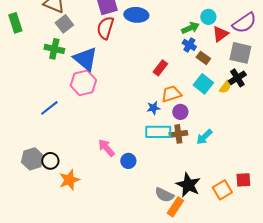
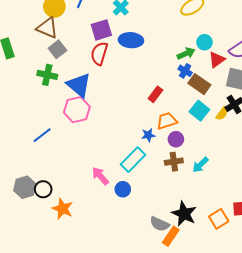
brown rectangle: (203, 58) -> (199, 84), size x1.5
cyan rectangle: (158, 132) -> (133, 160), moved, turned -45
orange star: (69, 180) -> (63, 209), turned -30

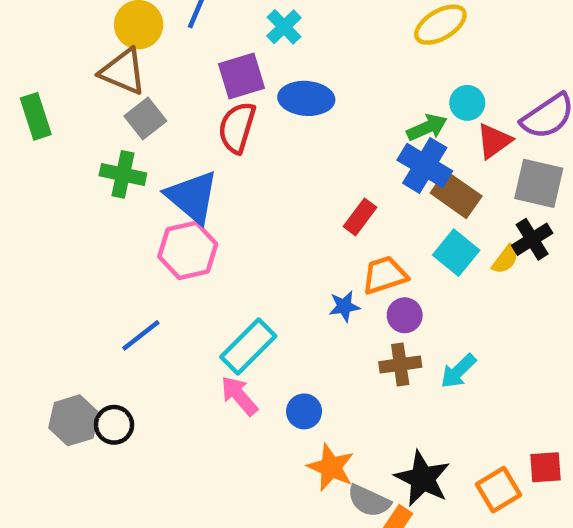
blue cross: (185, 71) -> (425, 165), size x1.6
blue line: (42, 135) -> (141, 335), moved
cyan rectangle: (133, 160) -> (248, 347), moved
blue circle: (123, 189) -> (304, 411), moved
orange star: (63, 209) -> (331, 467), moved

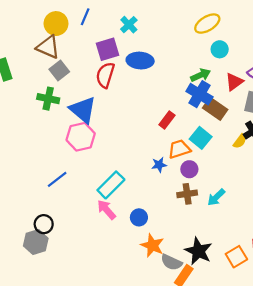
cyan circle: (467, 103) -> (220, 49), moved
cyan square: (456, 253) -> (201, 138), moved
gray hexagon: (74, 420) -> (36, 242), moved

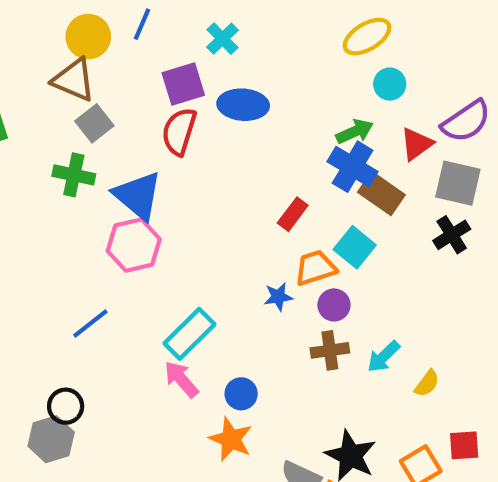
yellow semicircle: (240, 141) -> (427, 383), moved
orange star: (152, 245) -> (231, 439), moved

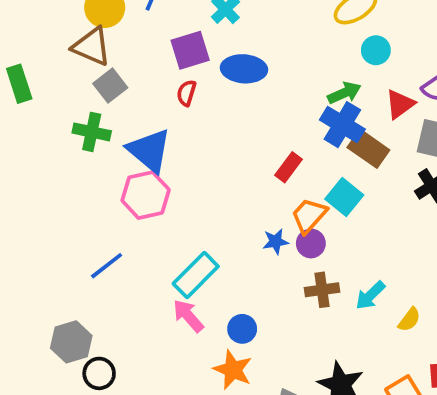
red semicircle: (179, 132) -> (186, 93), size x0.6
orange trapezoid: (315, 268) -> (309, 216), turned -30
purple circle: (334, 305) -> (311, 243), moved
black circle: (66, 406) -> (99, 373), moved
gray hexagon: (51, 439) -> (71, 342), moved

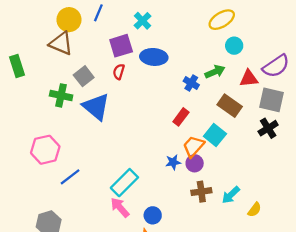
gray square: (110, 86) -> (84, 76), moved
red triangle: (400, 104) -> (249, 78), turned 30
blue cross: (342, 125) -> (191, 83), moved, size x0.6
pink hexagon: (146, 195) -> (45, 150), moved

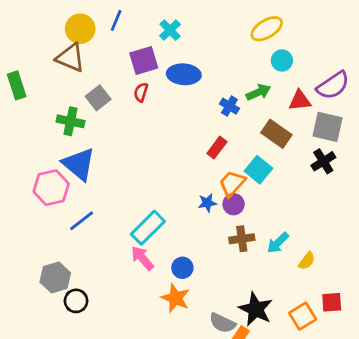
blue triangle: (96, 107) -> (79, 164), moved

